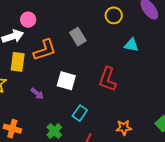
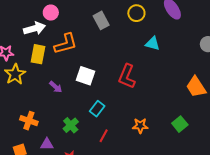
gray rectangle: (78, 37) -> (101, 20), moved

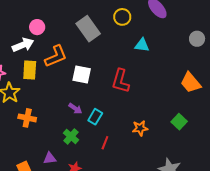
gray rectangle: (101, 20) -> (88, 29), size x1.4
white square: (85, 76) -> (82, 75), moved
purple arrow: (56, 87) -> (75, 108), moved
orange cross: (29, 121) -> (27, 118), moved

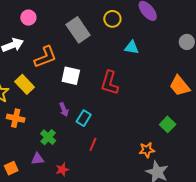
pink circle: (37, 27) -> (28, 18), moved
yellow rectangle: (30, 70) -> (25, 84), moved, turned -48
purple arrow: (75, 108) -> (64, 110), turned 32
orange star: (140, 128) -> (147, 150), moved
green cross: (71, 136) -> (48, 137), moved

